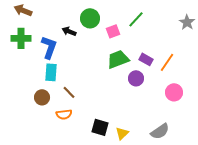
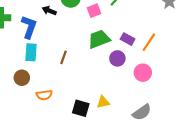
brown line: (69, 92) -> (64, 57), moved, turned 64
pink circle: (174, 92) -> (143, 73), moved
yellow triangle: (122, 133) -> (103, 102), moved, turned 32

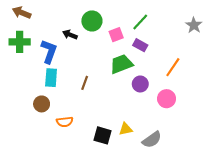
purple rectangle: (128, 39) -> (140, 45), moved
gray semicircle: (142, 112) -> (152, 140), moved

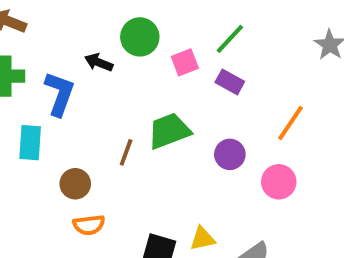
green trapezoid: (121, 64) -> (169, 131), moved
cyan rectangle: (51, 78) -> (30, 143), moved
brown circle: (42, 104) -> (75, 184), moved

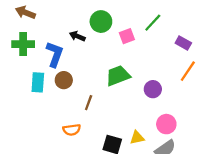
purple rectangle: (230, 82) -> (183, 43), moved
brown line: (126, 152) -> (89, 103), moved
pink circle: (279, 182) -> (166, 124), moved
brown circle: (75, 184) -> (64, 80), moved

